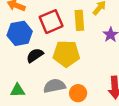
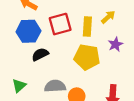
yellow pentagon: (66, 54) -> (87, 57), moved
green triangle: (18, 90) -> (19, 86), turned -48

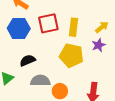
yellow arrow: (108, 17) -> (102, 27), moved
black semicircle: (40, 54) -> (28, 60), moved

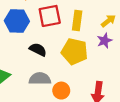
black semicircle: (28, 60) -> (38, 50), moved, turned 49

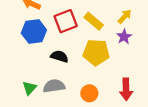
yellow rectangle: (77, 20) -> (94, 21), turned -48
gray semicircle: (40, 79) -> (54, 86), moved

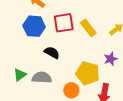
purple star: (124, 37) -> (111, 59), moved
yellow pentagon: (96, 52) -> (88, 73), moved

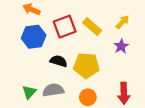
purple star: (111, 59) -> (121, 46), moved
yellow pentagon: (88, 73) -> (86, 65), moved

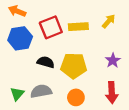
yellow rectangle: (92, 27) -> (78, 27), turned -42
purple star: (121, 46) -> (113, 60), moved

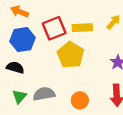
black semicircle: (46, 62) -> (15, 68), moved
yellow pentagon: (74, 66) -> (71, 55), moved, turned 30

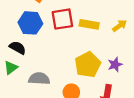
yellow pentagon: (71, 55) -> (88, 65), moved
green triangle: (19, 97) -> (11, 68), moved

